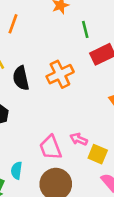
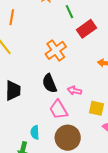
black semicircle: (21, 78) -> (49, 83), moved
pink arrow: (79, 139) -> (74, 91), moved

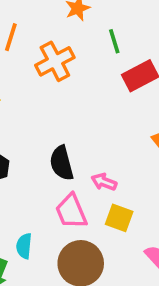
orange cross: (56, 50) -> (55, 61), moved
yellow square: (97, 108) -> (119, 218), moved

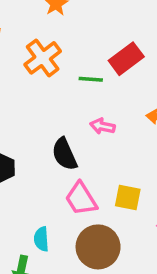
green line: (114, 41) -> (91, 79), moved, turned -60
pink arrow: (104, 182) -> (102, 126), moved

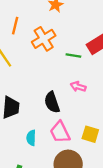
cyan semicircle: (41, 239) -> (31, 138), moved

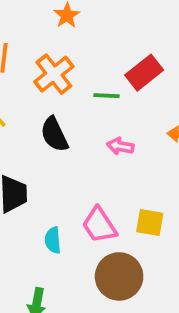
black semicircle: (52, 102) -> (54, 134), moved

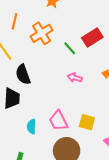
green line: (106, 96) -> (70, 48), turned 40
black semicircle: (54, 134) -> (23, 74), moved

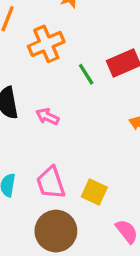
pink arrow: (75, 78) -> (47, 117), moved

